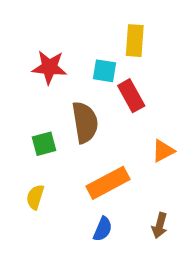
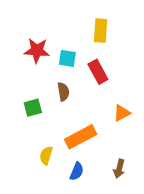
cyan square: (105, 71) -> (67, 58), moved
brown semicircle: (85, 122) -> (63, 92), size x0.6
yellow semicircle: (35, 197) -> (46, 155), moved

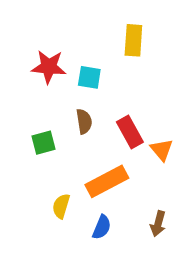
red rectangle: (98, 72) -> (130, 132), moved
orange triangle: (122, 113) -> (162, 150), turned -42

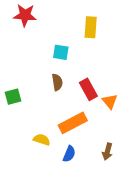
red star: (49, 67) -> (25, 15), moved
green square: (43, 143) -> (13, 97), moved
yellow semicircle: (61, 206) -> (42, 140), turned 91

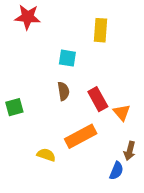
brown arrow: (107, 152) -> (130, 151), moved
blue semicircle: (69, 154) -> (116, 171), moved

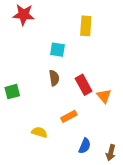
orange rectangle: (81, 136) -> (69, 116), size x0.6
brown arrow: (130, 151) -> (111, 153), moved
blue semicircle: (116, 171) -> (85, 146), moved

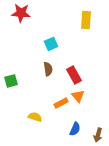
yellow rectangle: (86, 26) -> (86, 20), moved
cyan square: (58, 50) -> (51, 44), turned -32
orange triangle: (104, 96) -> (78, 96), moved

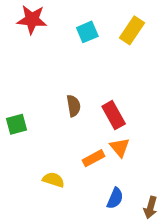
yellow rectangle: (86, 20) -> (132, 30), turned 30
cyan square: (51, 44) -> (87, 32), moved

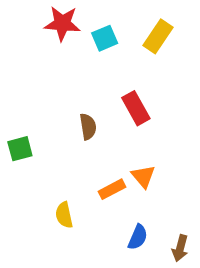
red star: (32, 20) -> (62, 23), moved
red rectangle: (114, 115) -> (136, 108), moved
yellow semicircle: (53, 180) -> (64, 215), turned -120

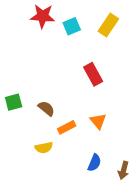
brown semicircle: (88, 127) -> (46, 108), moved, turned -42
orange rectangle: (112, 189) -> (67, 127), moved
yellow semicircle: (64, 215) -> (44, 148), turned -90

